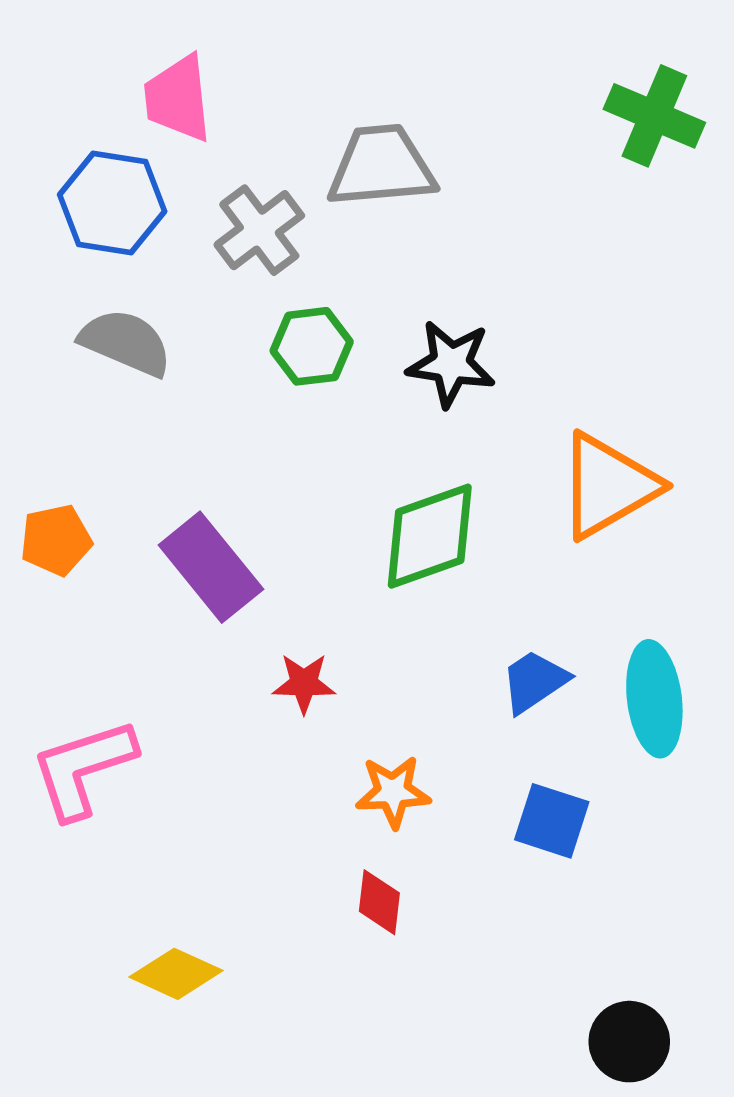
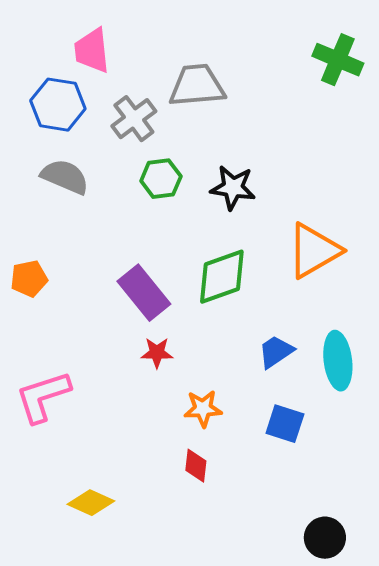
purple rectangle: (211, 567) -> (144, 293), moved

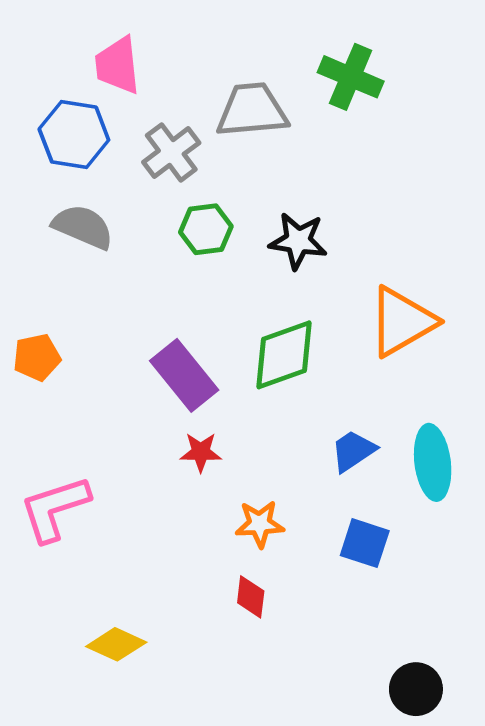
green cross: (338, 60) -> (351, 77), moved

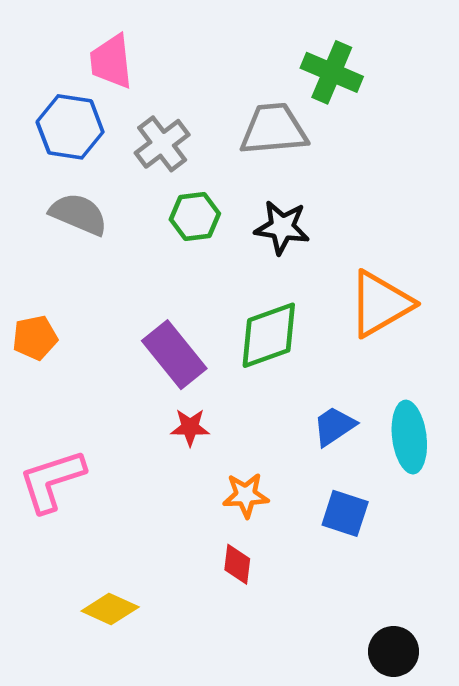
gray trapezoid: (252, 110) -> (274, 129), moved

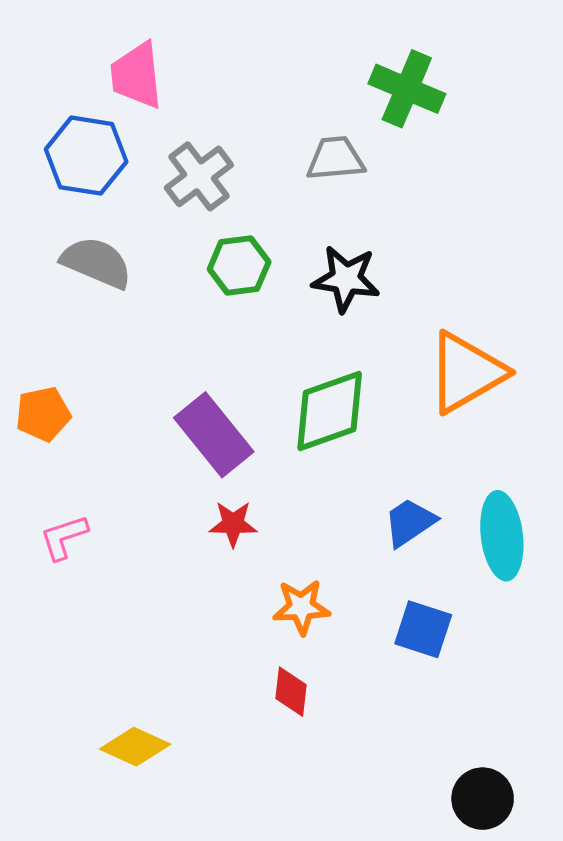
gray trapezoid: (274, 129) -> (336, 159), size x0.7
pink L-shape: (52, 481) -> (64, 537), moved, size x0.6

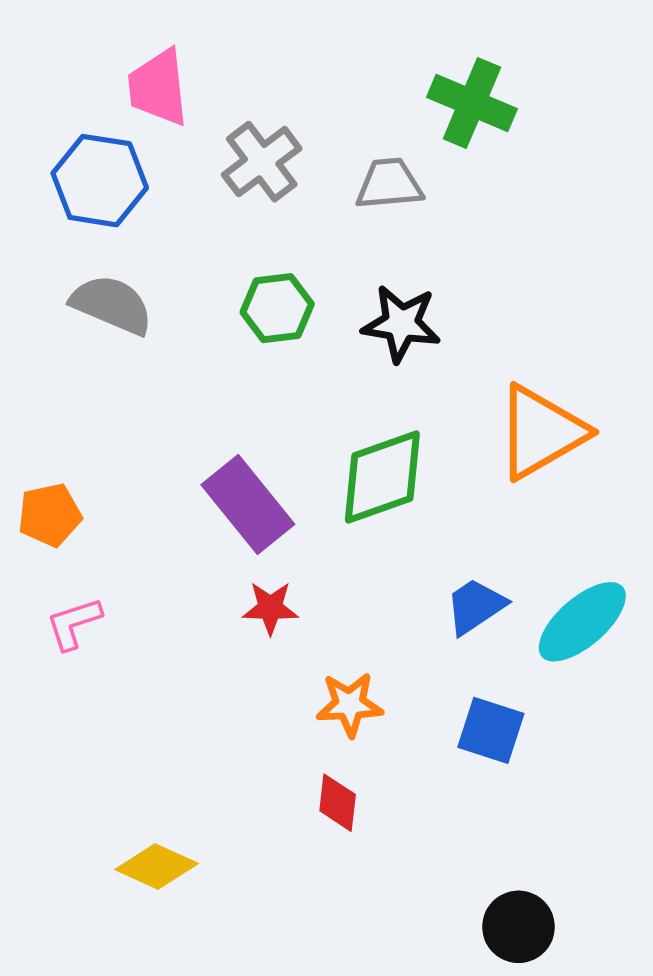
gray cross: (199, 176) -> (262, 162), moved
orange pentagon: (43, 414) -> (50, 515), moved
cyan ellipse: (502, 536) -> (582, 622), turned 56
black circle: (483, 799) -> (518, 927), moved

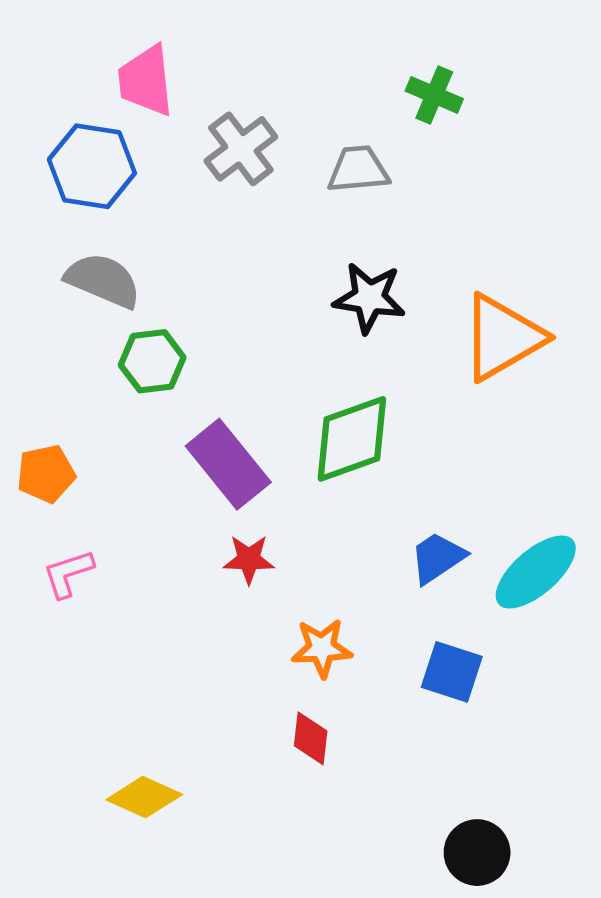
green cross: (472, 103) -> (434, 95), size x0.7
green hexagon: (277, 308) -> (152, 361), moved
orange triangle: (541, 432) -> (502, 337), moved

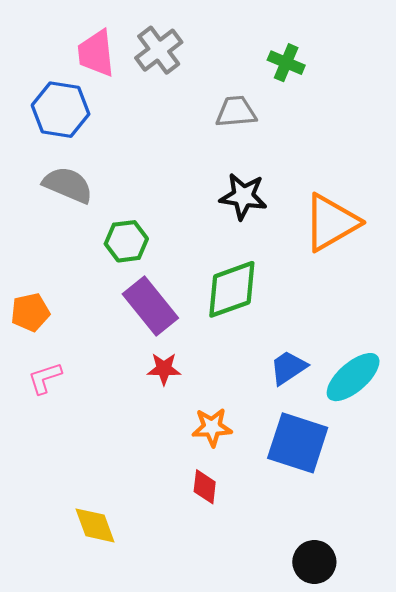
gray cross: (241, 149) -> (159, 50), moved
green hexagon: (152, 361) -> (126, 241), moved
blue square: (452, 672) -> (298, 443), size x1.5
yellow diamond: (144, 797) -> (95, 525), turned 45

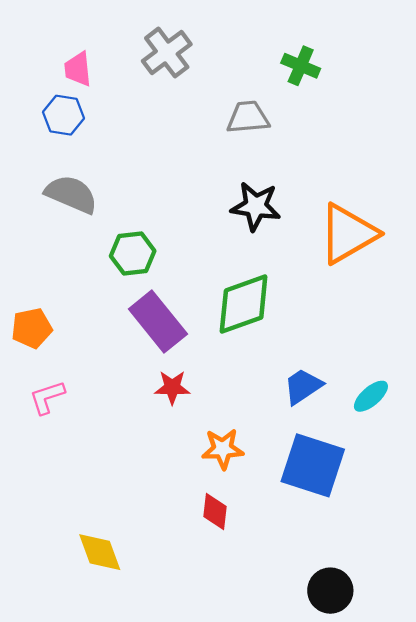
pink trapezoid: (96, 53) -> (78, 69), moved, size x0.7
blue hexagon: (61, 110) -> (64, 115), size x0.7
cyan ellipse: (353, 377) -> (371, 396), size x0.6

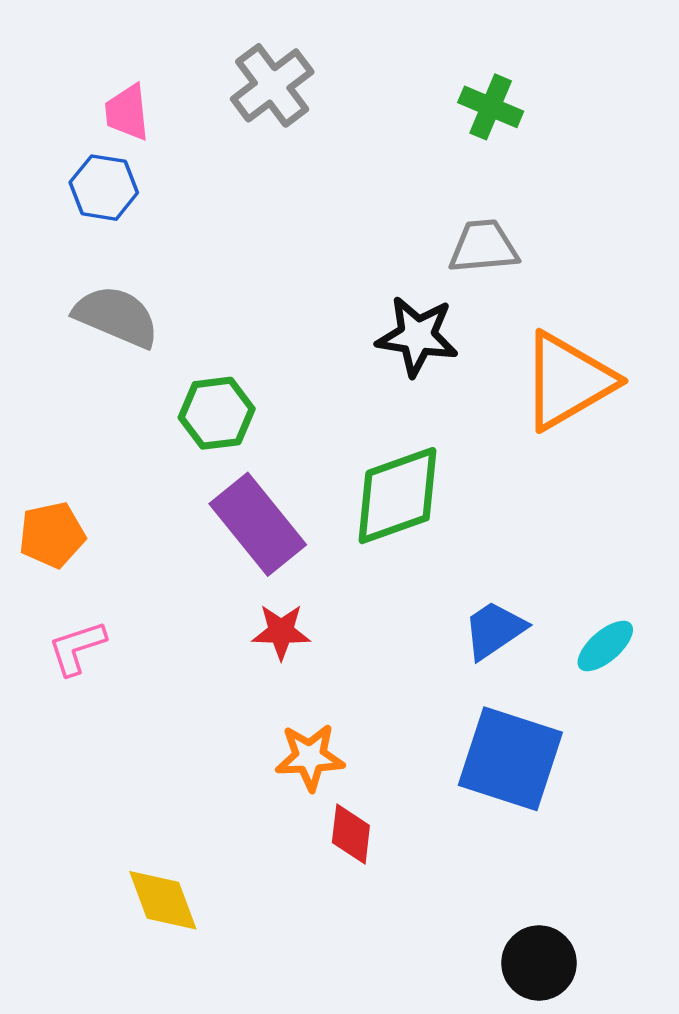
gray trapezoid: (248, 117) -> (483, 247), moved
orange star: (223, 449) -> (310, 757), moved

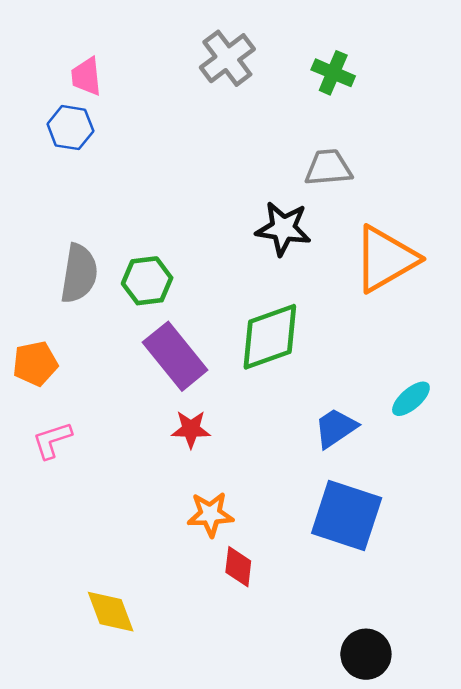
gray cross: (272, 85) -> (227, 58), moved
gray semicircle: (116, 316) -> (79, 273), moved, turned 76
cyan ellipse: (605, 646) -> (411, 399), moved

